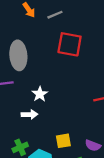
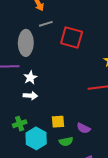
gray line: (55, 15) -> (46, 24), moved
white star: (40, 94) -> (30, 78), moved

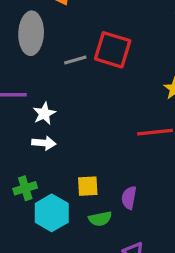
gray line: (46, 24) -> (75, 60), moved
gray ellipse: (26, 43) -> (31, 33), moved
purple semicircle: (83, 128) -> (129, 198), turned 72

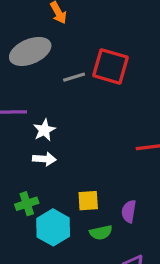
gray ellipse: (31, 33) -> (30, 51), turned 66

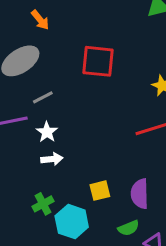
gray line: (74, 77) -> (43, 97), moved
purple semicircle: (129, 211) -> (140, 194), size x1.4
green semicircle: (101, 233) -> (129, 228), moved

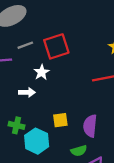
red square: (98, 61) -> (56, 46), moved, turned -30
white star: (47, 132) -> (42, 72), moved
green cross: (43, 204) -> (17, 125), turned 35

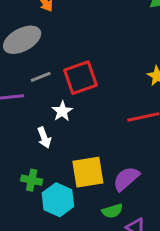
white arrow: (27, 92) -> (44, 138), turned 70
yellow square: (60, 120) -> (88, 172), size x1.6
purple semicircle: (90, 126) -> (126, 179), turned 45

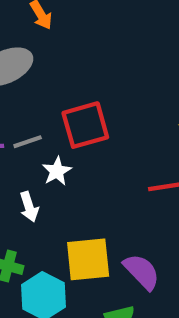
gray line: (41, 77) -> (28, 142), moved
purple semicircle: (126, 179) -> (142, 272), turned 84

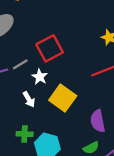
yellow square: (88, 259) -> (63, 98), moved, turned -36
purple semicircle: (142, 272) -> (98, 121), turned -135

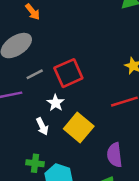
gray line: (20, 64) -> (35, 74), moved

